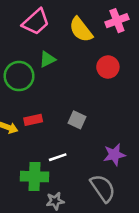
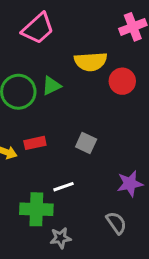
yellow semicircle: (81, 30) -> (91, 62), moved, turned -56
green triangle: (47, 59) -> (51, 86), moved
gray semicircle: (103, 188) -> (116, 223), size x0.7

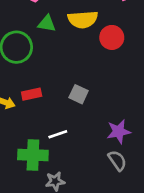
green triangle: (51, 86) -> (47, 24), moved, turned 36
gray semicircle: (116, 223) -> (117, 161), moved

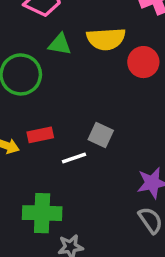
white line: (58, 134) -> (74, 158), moved

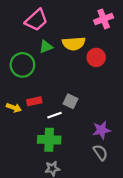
green triangle: (60, 44) -> (46, 47), turned -32
green cross: (42, 213) -> (49, 140), moved

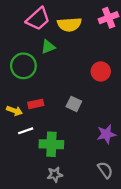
yellow semicircle: (74, 44) -> (69, 24), moved
red circle: (96, 57) -> (101, 71), moved
white line: (54, 115) -> (26, 131), moved
gray semicircle: (100, 152) -> (105, 170), moved

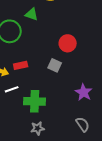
green triangle: (48, 47) -> (32, 14), turned 40
red circle: (101, 71) -> (68, 43), moved
purple star: (106, 134) -> (84, 92), turned -30

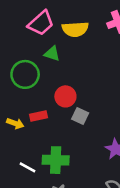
red circle: (68, 43) -> (65, 96), moved
white line: (12, 89) -> (28, 167), moved, turned 48

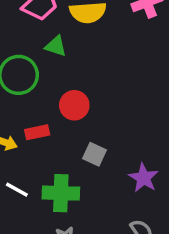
gray square: (80, 116) -> (95, 154), moved
white line: (28, 167) -> (17, 190), moved

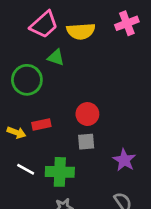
red circle: (74, 105) -> (87, 114), moved
gray square: (95, 154) -> (86, 142), turned -30

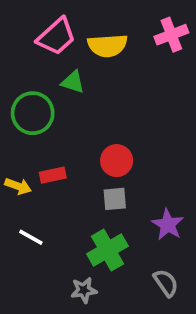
green cross: (60, 172) -> (107, 250), moved, turned -32

